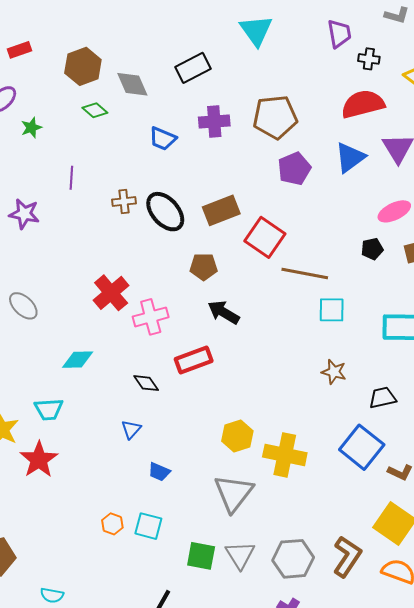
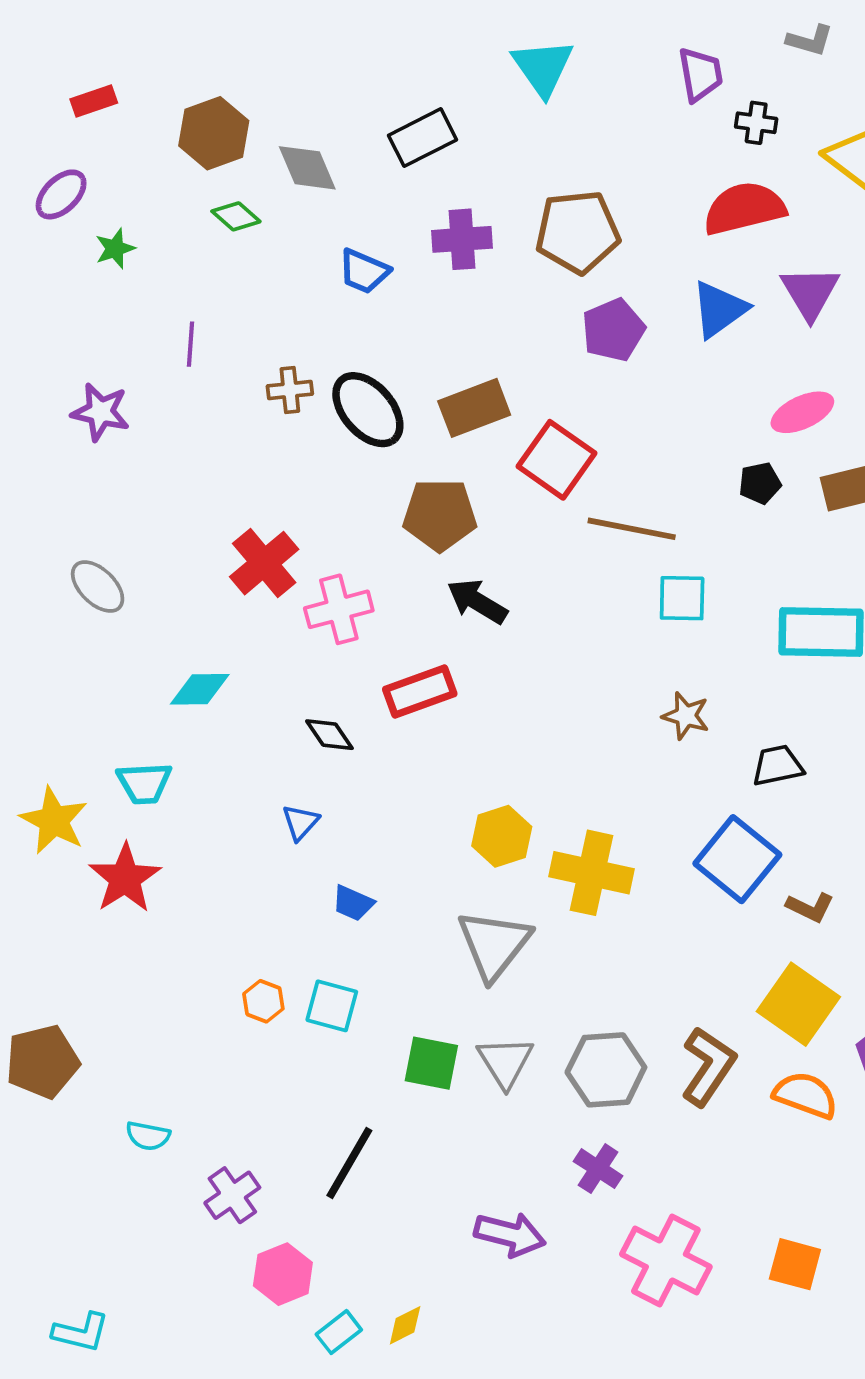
brown pentagon: (204, 267) -> (440, 515), size x1.4

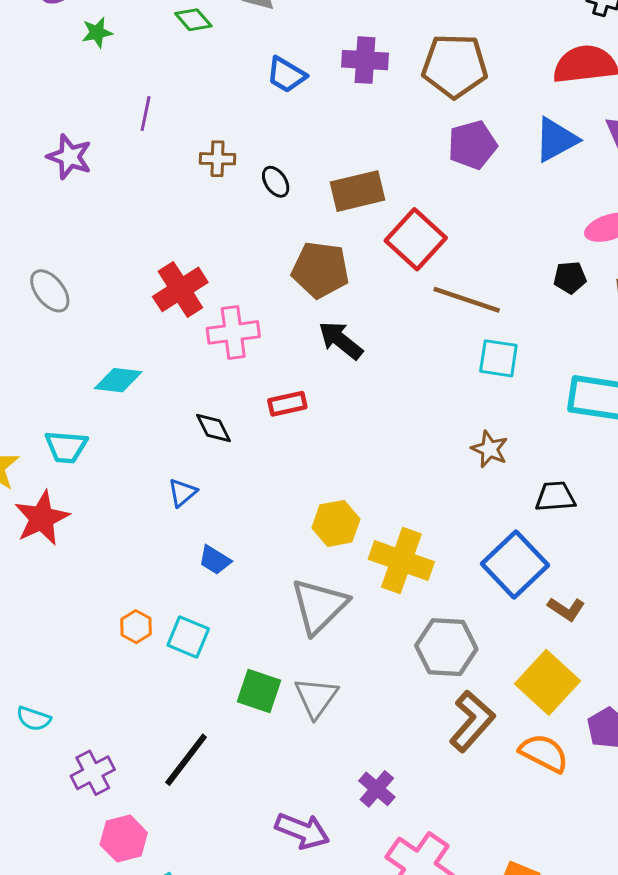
black ellipse: (368, 410) -> (276, 182), size x0.5
red rectangle: (420, 691) -> (287, 404), size x0.7
gray hexagon: (606, 1070) -> (446, 647), moved

